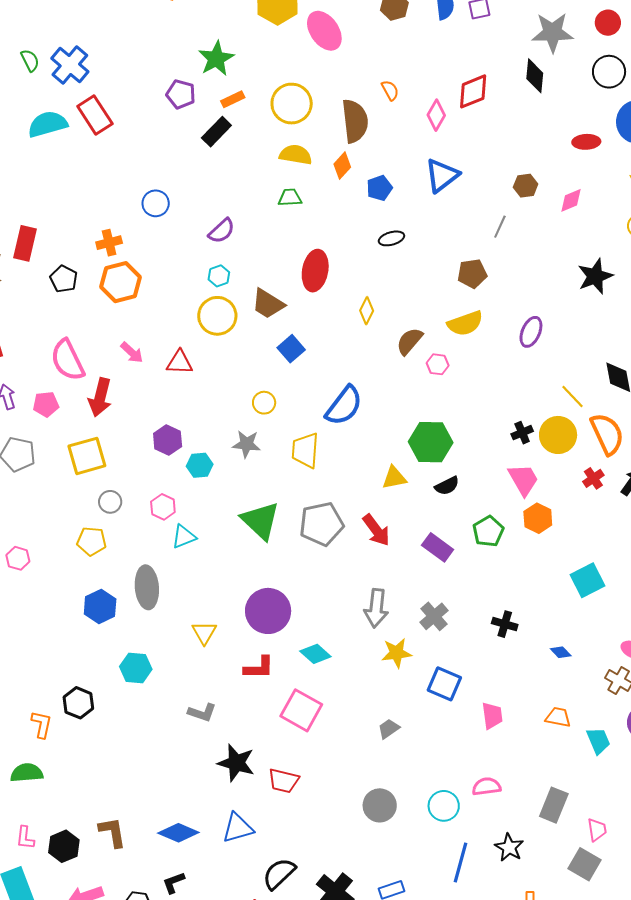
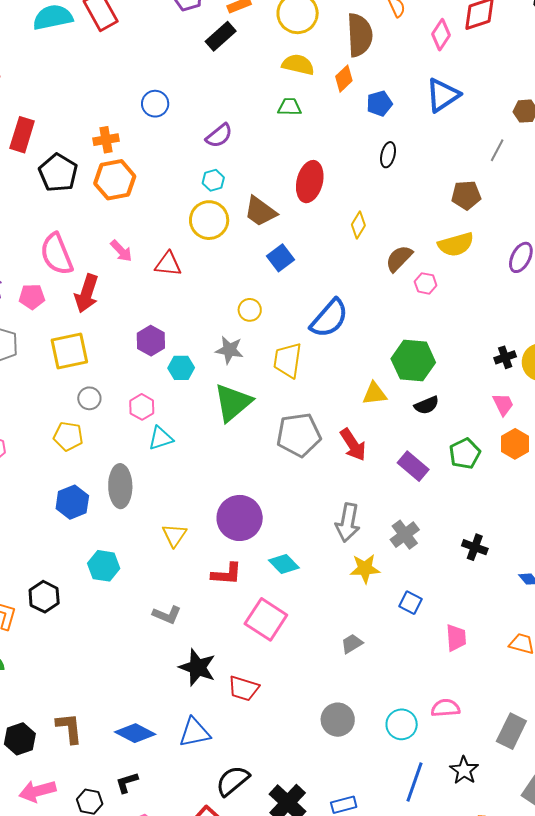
black ellipse: (391, 238) -> (388, 155), turned -65
black pentagon: (64, 279) -> (58, 173), size x1.4
pink trapezoid: (523, 480) -> (503, 404), size x0.7
green triangle: (261, 521) -> (233, 403), moved, turned 33
blue square: (444, 684) -> (411, 603), size x0.7

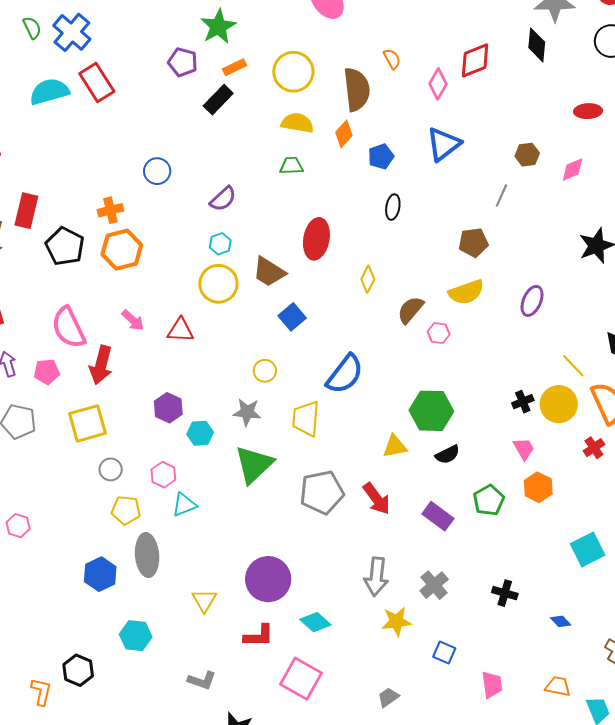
yellow pentagon: (68, 436) -> (126, 510), moved

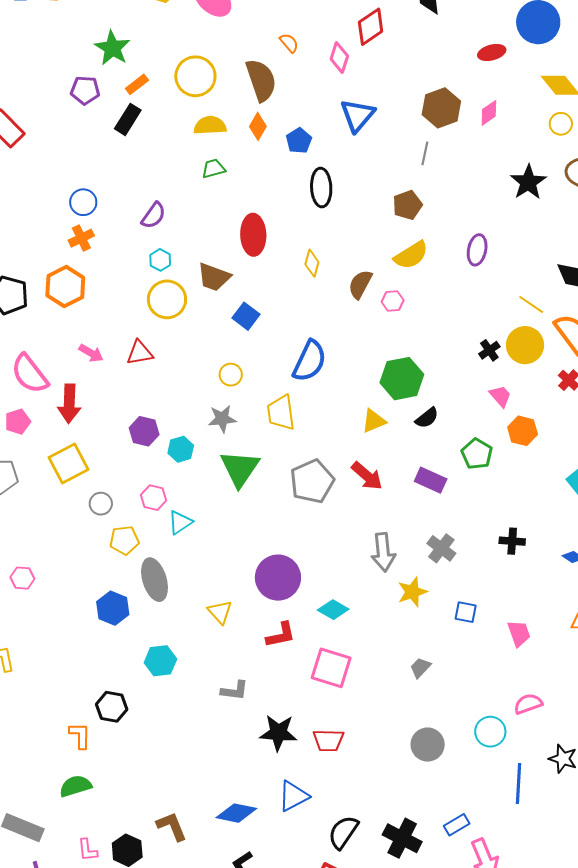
brown hexagon: (527, 155) -> (441, 108), size x1.6
black ellipse: (393, 207) -> (321, 188), size x1.5
orange cross: (110, 210) -> (81, 238), moved

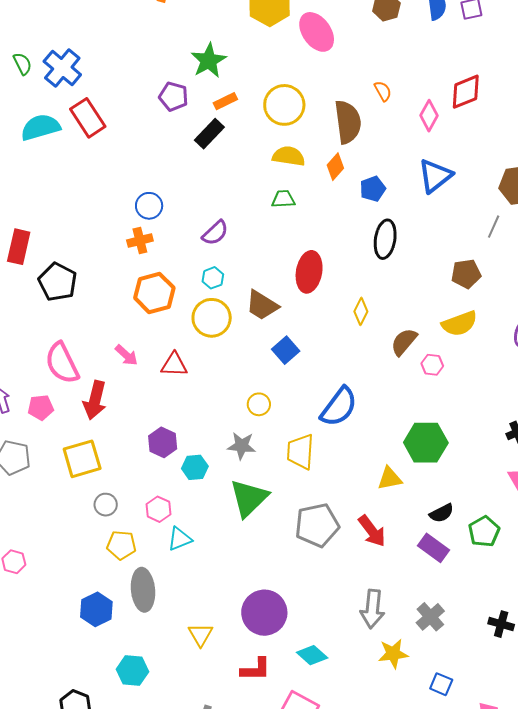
orange hexagon: (65, 287) -> (154, 293), moved
black semicircle: (427, 418) -> (442, 513), moved

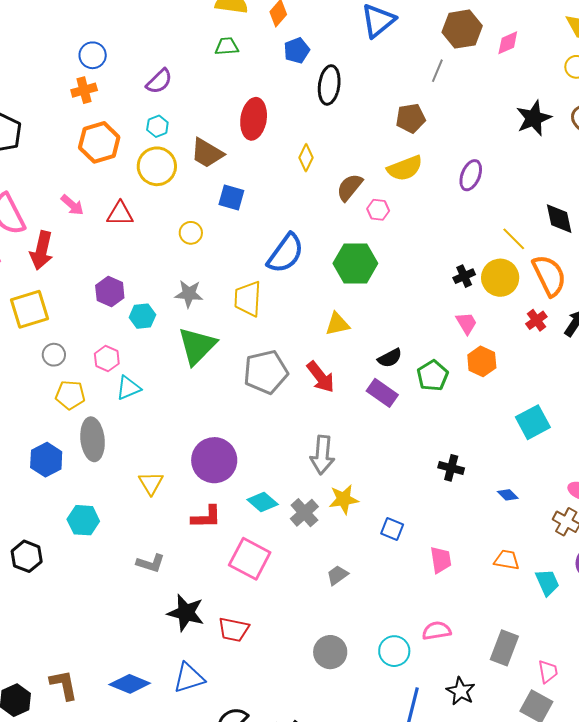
blue pentagon: (373, 189) -> (297, 50), moved
blue square: (286, 350) -> (231, 197), turned -32
yellow circle: (259, 404) -> (191, 233), moved
green hexagon: (426, 443) -> (355, 263), moved
gray cross: (430, 617) -> (304, 513), moved

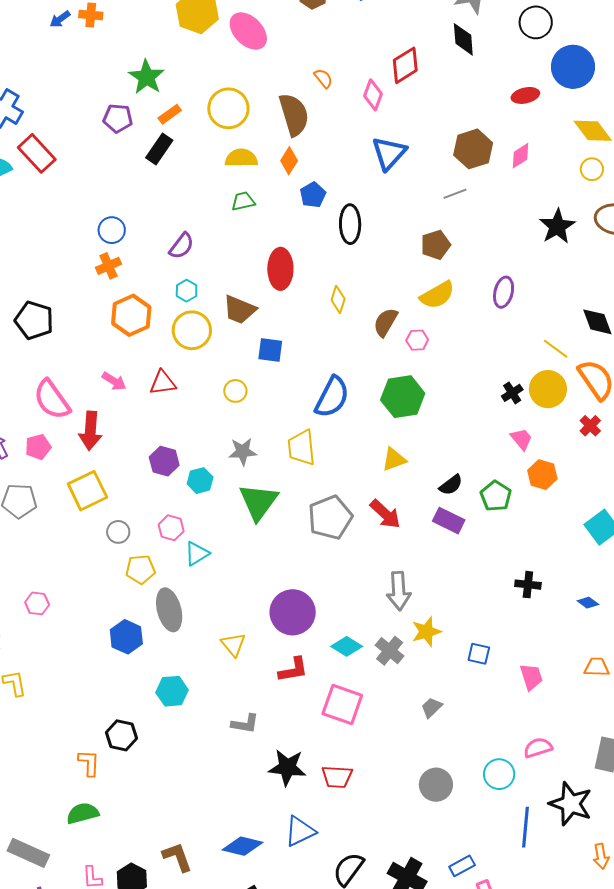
gray line: (437, 71) -> (455, 194), turned 55
black star: (461, 691) -> (571, 804), size x1.5

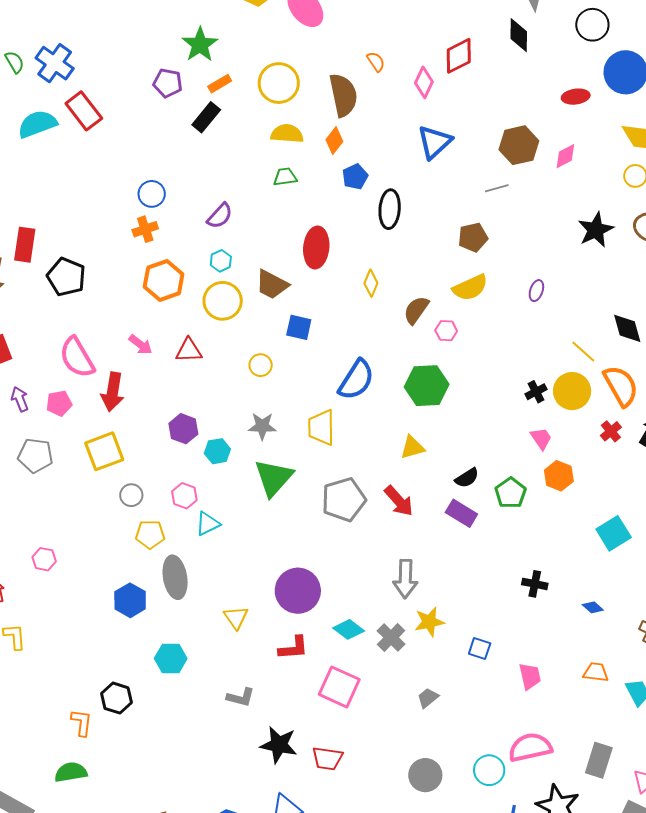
purple ellipse: (504, 292) -> (536, 291), size x0.7
pink semicircle: (538, 748) -> (530, 747), size x1.5

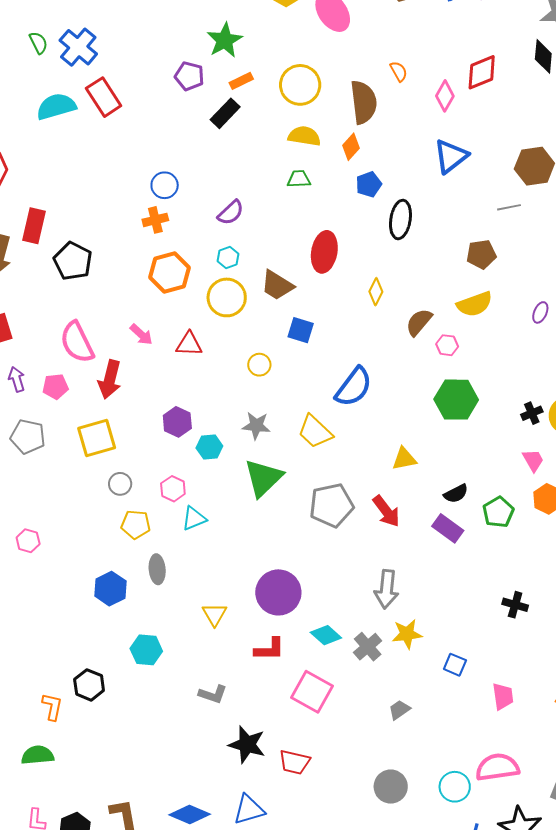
green hexagon: (427, 386) -> (456, 400), moved
yellow trapezoid: (321, 427) -> (315, 432), turned -51
gray ellipse: (175, 577) -> (157, 569), size x0.7

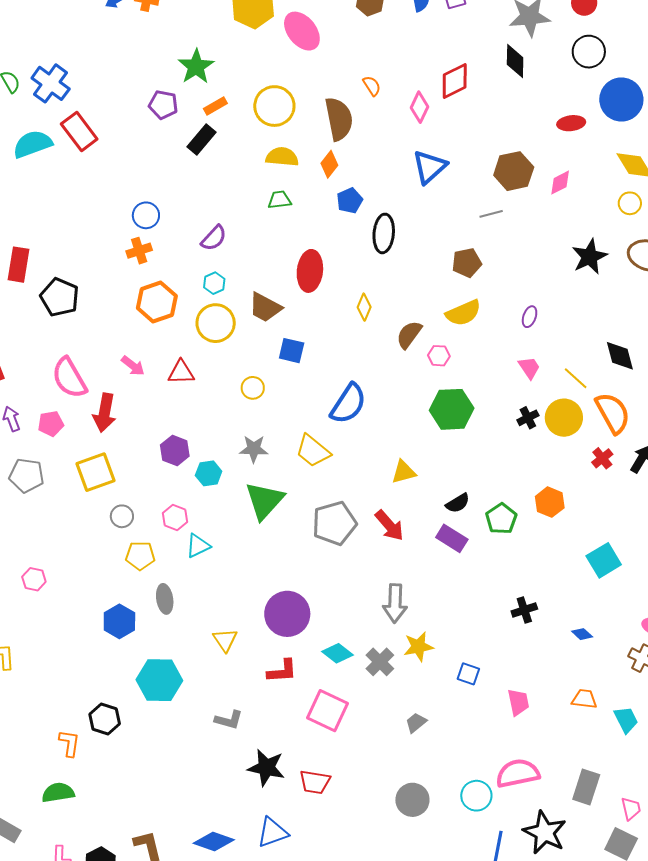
pink trapezoid: (533, 460) -> (529, 368), moved
black cross: (515, 605) -> (524, 610), turned -30
cyan hexagon: (146, 650) -> (159, 680), size x1.4

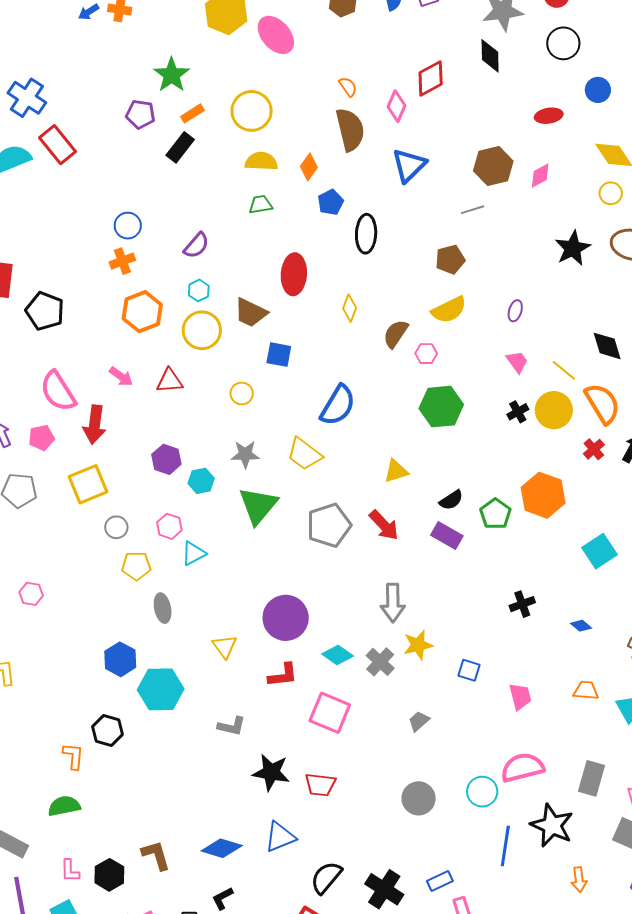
blue circle: (621, 99) -> (598, 90), size x0.6
brown semicircle: (339, 119) -> (350, 130), moved
orange hexagon: (550, 502) -> (543, 495), size x1.5
blue hexagon: (119, 621) -> (120, 659), moved

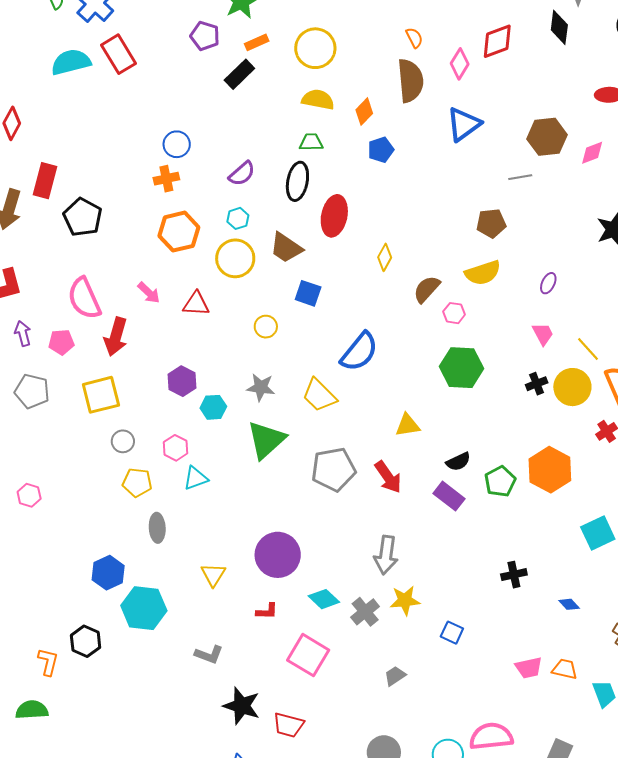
black ellipse: (366, 234) -> (297, 181), moved
red L-shape: (283, 675) -> (267, 611), size x0.7
pink trapezoid: (520, 696) -> (529, 668), moved, turned 84

